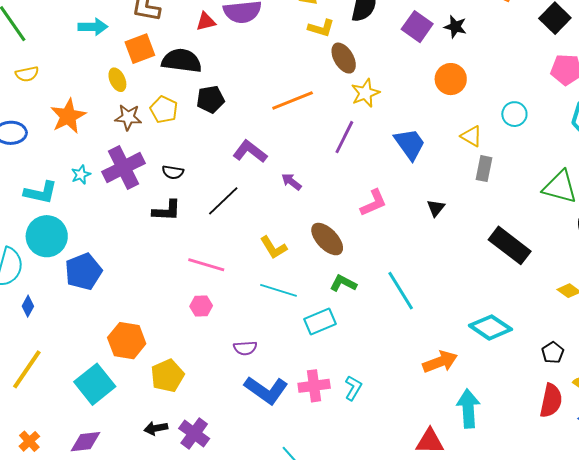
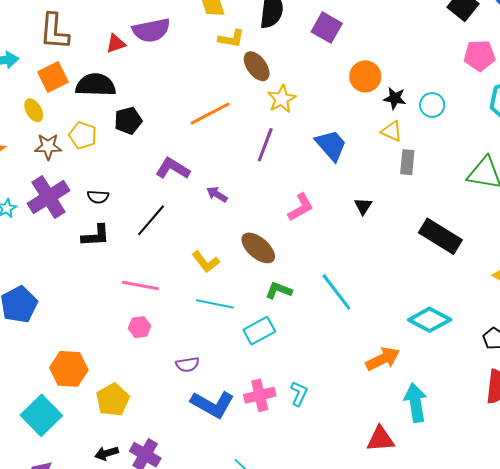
black star: (455, 27) -> (395, 98), moved

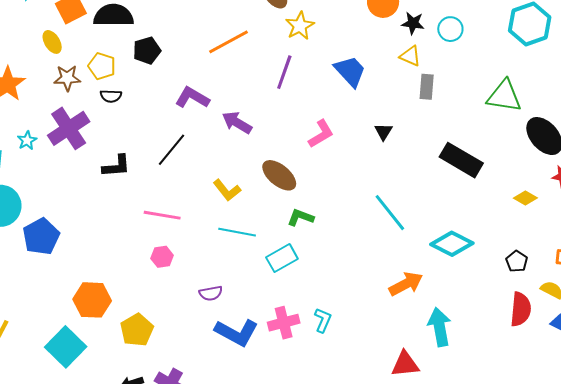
purple arrow: (217, 194) -> (237, 123), size x1.4
black semicircle: (98, 197) -> (111, 96), moved
cyan line: (336, 292) -> (390, 213), moved

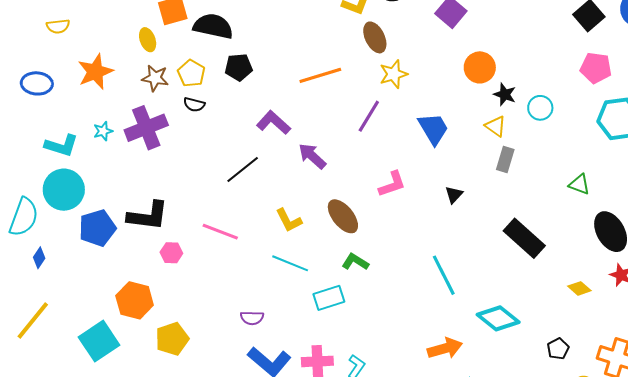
green triangle: (504, 96) -> (579, 184), size x0.6
black L-shape: (116, 166) -> (148, 216), moved, size x1.4
pink hexagon: (162, 257) -> (171, 253), moved

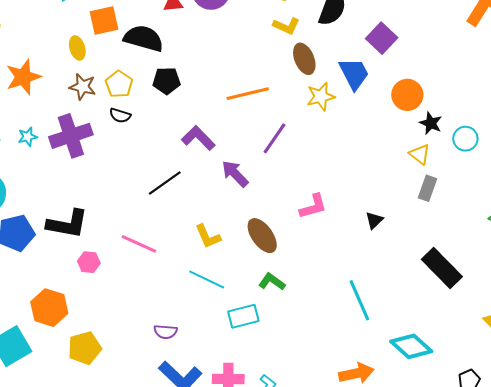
purple line: (369, 116) -> (275, 138), moved
blue trapezoid: (433, 129) -> (354, 74), moved

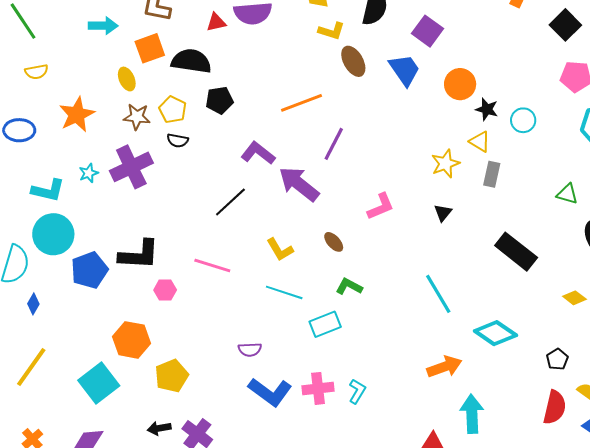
yellow star: (321, 97) -> (445, 164), moved
purple arrow: (235, 174) -> (299, 184), size x1.4
brown ellipse: (262, 236) -> (334, 242), size x0.6

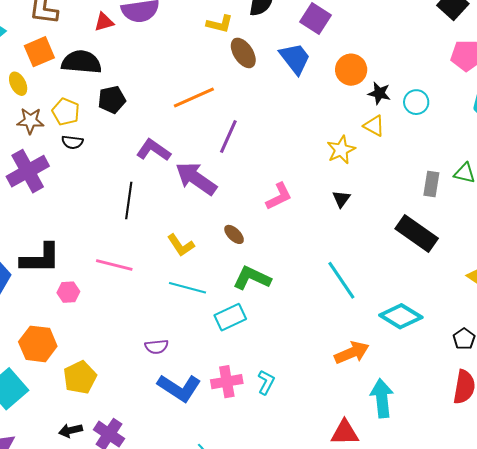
gray rectangle: (492, 174) -> (431, 184), moved
black line: (230, 202) -> (129, 201), turned -36
green L-shape: (349, 286) -> (252, 278), size x1.4

